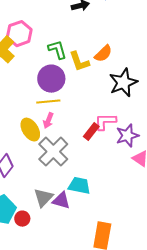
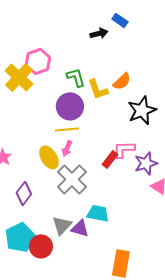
red circle: (22, 219) -> (41, 246), size x1.5

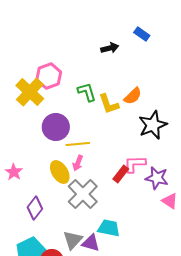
blue rectangle: (120, 20) -> (142, 34), moved
purple circle: (70, 106) -> (56, 127), moved
purple star: (146, 163) -> (157, 178), turned 30

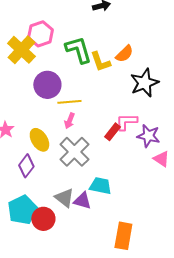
green L-shape: (87, 92) -> (78, 50), size x1.4
yellow ellipse: (60, 172) -> (39, 140), moved
gray triangle: (73, 240) -> (64, 198), turned -35

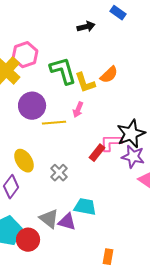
black star: (144, 83) -> (131, 134), moved
pink arrow: (69, 121) -> (78, 110), moved
gray cross: (74, 152) -> (59, 173), size x0.6
orange rectangle: (123, 236) -> (108, 257), size x0.6

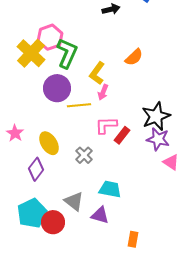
green L-shape: (63, 71) -> (67, 53), moved, turned 40
yellow L-shape: (85, 83) -> (97, 73), moved, turned 55
pink L-shape: (111, 143) -> (106, 125), moved
purple triangle: (67, 222) -> (100, 215), moved

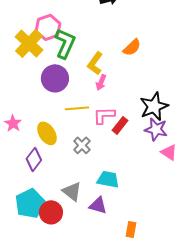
yellow line: (79, 105) -> (77, 108), moved

